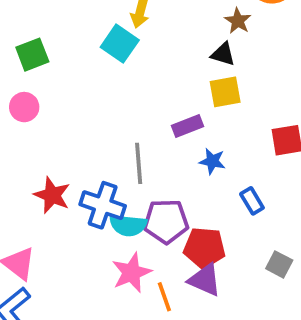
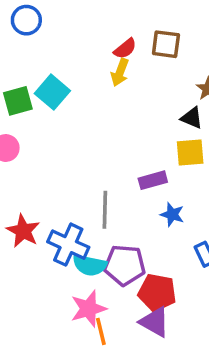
cyan square: (120, 44) -> (52, 92), moved
orange line: (164, 297) -> (101, 331), moved

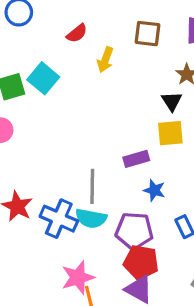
red semicircle: (125, 49) -> (77, 33), moved
black triangle: (192, 118) -> (172, 101), turned 35
cyan semicircle: (90, 265) -> (91, 218), moved
purple pentagon: (125, 265) -> (134, 231), moved

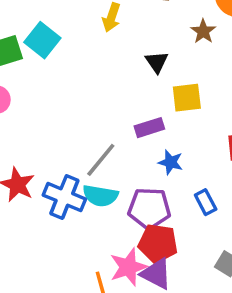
black triangle: (172, 101) -> (157, 62), moved
gray line: (92, 186) -> (101, 160), turned 40
pink star: (78, 277) -> (128, 267), moved

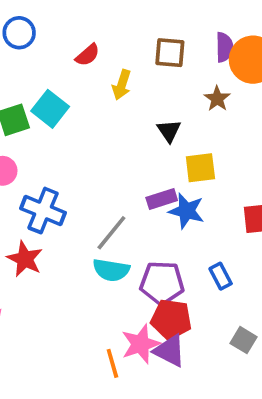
blue star: (171, 162) -> (186, 211), moved, size x1.4
blue cross: (64, 197) -> (43, 211), moved

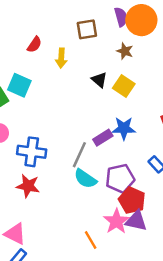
yellow square: (200, 168) -> (124, 86), moved, turned -35
purple rectangle: (162, 199) -> (103, 138), moved
cyan semicircle: (111, 270) -> (85, 179), turned 40
red pentagon: (171, 319) -> (132, 200), turned 30
orange line: (112, 363) -> (91, 240), moved

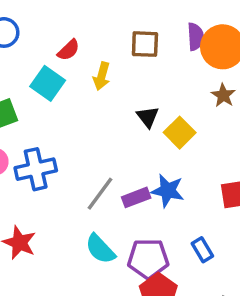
brown star: (125, 51) -> (223, 95), moved
cyan square: (19, 85) -> (48, 83), moved
blue cross: (32, 152) -> (36, 169), moved, turned -32
gray line: (79, 155) -> (100, 194), moved

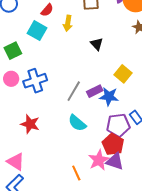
yellow square: (180, 133) -> (123, 74), moved
blue star: (168, 191) -> (109, 97), moved
purple pentagon: (148, 259) -> (118, 125), moved

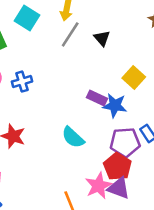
blue cross: (35, 81) -> (22, 82), size x0.7
gray line: (74, 91) -> (70, 34), moved
purple rectangle: (95, 91) -> (97, 98), turned 49

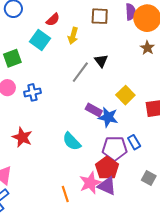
gray line: (70, 34) -> (80, 72), moved

